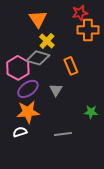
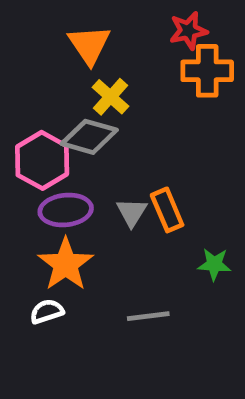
orange rectangle: (71, 66) -> (167, 210), moved
purple ellipse: (28, 89) -> (66, 210), turned 30
orange star: (28, 112) -> (66, 264), turned -30

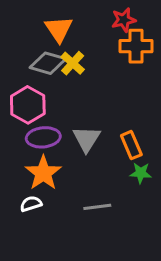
gray diamond: (89, 137) -> (48, 63), moved
orange rectangle: (167, 210) -> (131, 145), moved
gray triangle: (132, 212) -> (87, 139), size x1.4

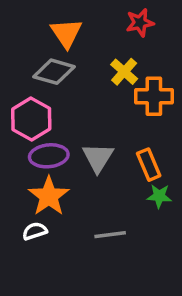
orange cross: (136, 46) -> (154, 96), moved
yellow cross: (73, 63) -> (124, 72), moved

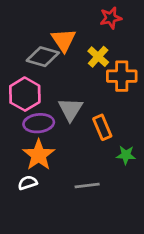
orange triangle: (66, 33) -> (64, 40), moved
gray triangle: (98, 158) -> (70, 109), moved
orange rectangle: (149, 165) -> (102, 127), moved

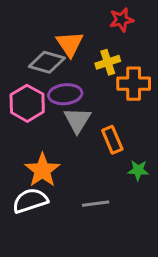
yellow cross: (98, 57) -> (108, 62), turned 30
purple ellipse: (39, 123) -> (65, 94), moved
white semicircle: (28, 183) -> (30, 201), size x1.6

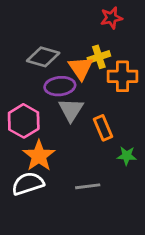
orange triangle: (70, 44) -> (81, 68), moved
pink hexagon: (27, 103) -> (24, 121), moved

